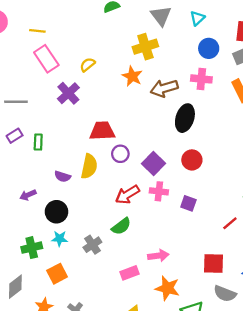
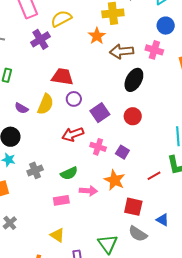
yellow semicircle: (87, 65) -> (61, 19), size x1.5
pink cross: (159, 191) -> (98, 147), moved
green semicircle: (121, 226) -> (69, 173), moved
orange star: (167, 288) -> (115, 180), moved

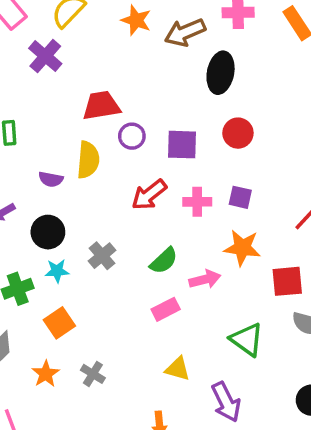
purple square: (100, 113) -> (182, 145), turned -36
gray cross: (35, 170) -> (102, 256), moved
green triangle: (108, 244) -> (247, 340), moved

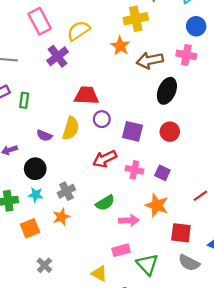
pink rectangle: (166, 309) -> (121, 250), moved
orange star: (46, 374) -> (61, 217), moved

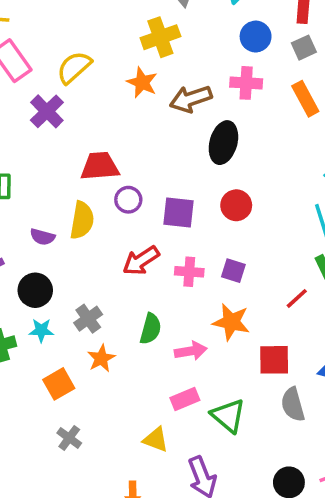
green semicircle: (105, 203) -> (151, 329), turned -36
orange star: (61, 217) -> (101, 358), moved
orange square: (30, 228) -> (59, 384), moved
gray semicircle: (189, 263) -> (293, 405), turned 55

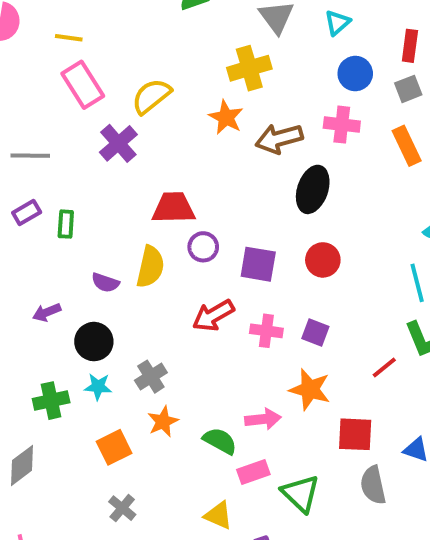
green semicircle: (151, 329) -> (220, 441), moved, turned -80

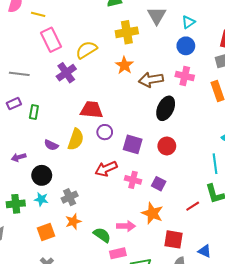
yellow line: (69, 38) -> (38, 14), moved
yellow cross: (249, 68) -> (127, 32), moved
blue circle: (355, 74) -> (186, 46), moved

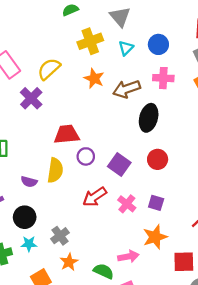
cyan triangle: (188, 22) -> (126, 48), moved
purple square: (133, 144) -> (119, 165), turned 30
pink cross: (133, 180) -> (127, 204), turned 35
orange star: (152, 213) -> (155, 237), turned -30

